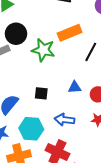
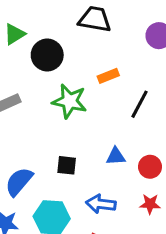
orange rectangle: (70, 33) -> (108, 76), size x0.6
black circle: (16, 34) -> (47, 55), moved

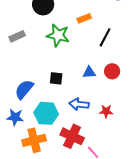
red circle: (150, 167) -> (112, 71), moved
red star: (150, 204) -> (106, 111), moved

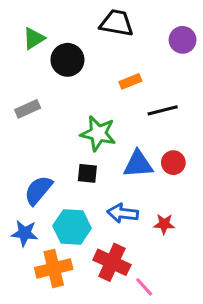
green star: (58, 35) -> (98, 133), moved
black line: (105, 37) -> (163, 110), turned 48
blue triangle: (89, 72) -> (138, 164), size x1.5

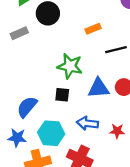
gray rectangle: (28, 109) -> (19, 33), moved

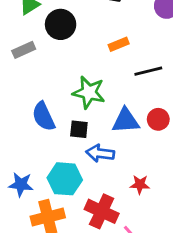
blue semicircle: (27, 107) -> (44, 116), moved, turned -65
blue arrow: (87, 123) -> (100, 153), moved
red star: (117, 131) -> (140, 184), moved

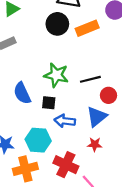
black circle: (61, 24) -> (57, 24), moved
orange rectangle: (119, 44) -> (87, 28), moved, size x1.5
black line: (148, 71) -> (90, 79), moved
blue triangle: (126, 121) -> (97, 117), moved, turned -35

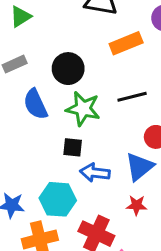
black circle: (57, 24) -> (68, 69), moved
black line: (90, 79) -> (132, 97), moved
blue semicircle: (22, 93) -> (35, 104), moved

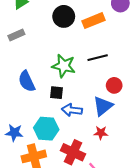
black circle: (68, 69) -> (64, 16), moved
blue semicircle: (35, 104) -> (27, 81), moved

